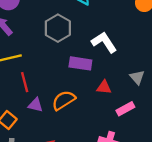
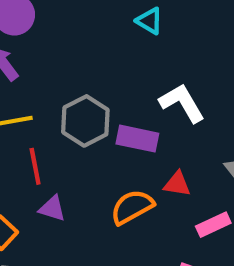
gray hexagon: (58, 28) -> (85, 121), moved
orange semicircle: (64, 100) -> (132, 207), moved

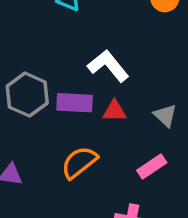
red triangle: (177, 184) -> (114, 111), moved

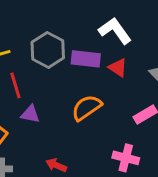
red triangle: (114, 111) -> (118, 68), turned 30

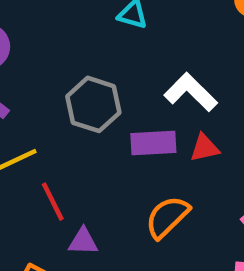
gray hexagon: (48, 50) -> (93, 104), moved
red triangle: (118, 68) -> (205, 148), turned -36

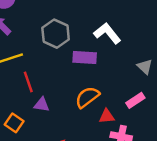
red triangle: (205, 148) -> (107, 116), moved

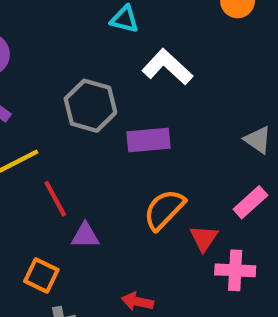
white L-shape: (107, 33) -> (167, 67), moved
red triangle: (107, 116) -> (204, 238), turned -42

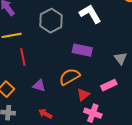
purple rectangle: (148, 140) -> (82, 50), moved
purple triangle: (85, 236) -> (39, 86), moved

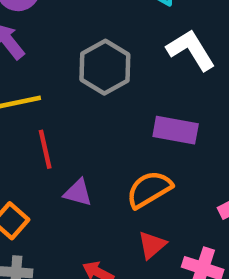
purple triangle: (39, 86) -> (78, 193), moved
red triangle: (83, 95) -> (152, 245), moved

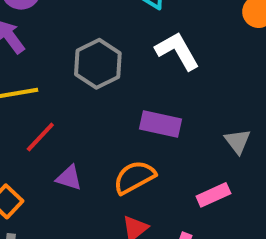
red line: (45, 149) -> (40, 137), turned 54

